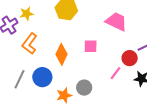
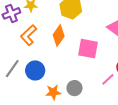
pink square: (91, 46) -> (88, 49), size x1.5
orange diamond: (61, 54) -> (59, 35), moved

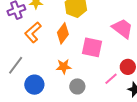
blue circle: (35, 70) -> (34, 85), moved
orange star: (53, 92) -> (64, 67), moved

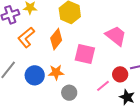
blue circle: (34, 85) -> (35, 75), moved

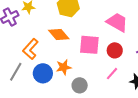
orange L-shape: (26, 37) -> (31, 49), moved
orange diamond: (56, 39) -> (59, 34), turned -70
red circle: (120, 74) -> (115, 50), moved

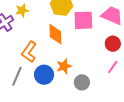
orange diamond: (59, 34) -> (55, 34), turned 45
pink square: (89, 45) -> (83, 20), moved

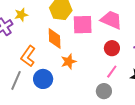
orange star: (64, 66) -> (69, 62), moved
gray circle: (82, 82) -> (104, 91), moved

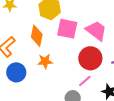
red circle: (112, 48) -> (90, 58), size x1.5

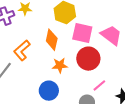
red circle: (90, 58) -> (88, 59), moved
blue circle: (16, 72) -> (49, 91), moved

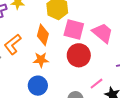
orange star: (60, 65) -> (41, 60), moved
pink line: (99, 85) -> (96, 84), moved

